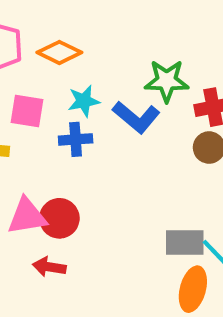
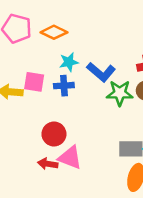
green star: (167, 81) -> (120, 93), moved
pink square: (27, 111) -> (34, 82), moved
pink triangle: (27, 216) -> (70, 158), moved, turned 30

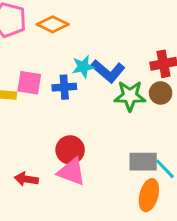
cyan star: (69, 62) -> (83, 67), moved
red circle: (54, 134) -> (70, 150), moved
red arrow: (48, 164) -> (26, 179), moved

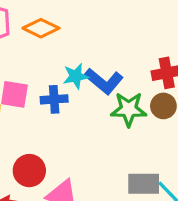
red circle: (70, 150) -> (29, 171), moved

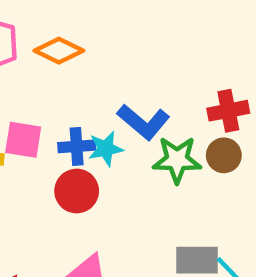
cyan star: (76, 76) -> (106, 149), moved
red circle: (29, 171) -> (77, 191), moved

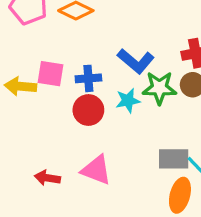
cyan star: (106, 149) -> (128, 101), moved

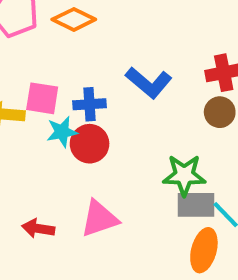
green star: (159, 88) -> (184, 175), moved
cyan star: (128, 101) -> (62, 132), moved
pink triangle: (96, 170) -> (99, 219), turned -40

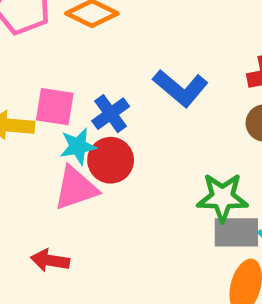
blue cross: (90, 104) -> (111, 114), turned -32
pink triangle: (99, 219) -> (76, 188), moved

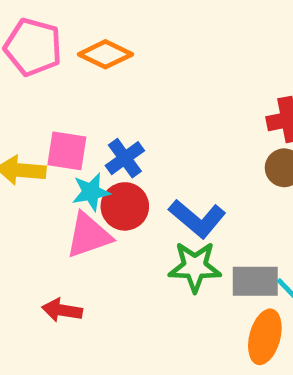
blue L-shape: (180, 88) -> (197, 218), moved
green star: (222, 197) -> (195, 267), moved

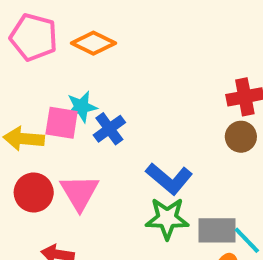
cyan star: (91, 192) -> (81, 107), moved
red circle: (125, 206) -> (34, 192), moved
pink triangle: (89, 235) -> (79, 192), turned -42

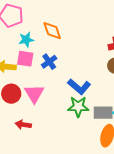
orange diamond: (93, 43) -> (52, 31), moved, turned 45
cyan star: (81, 107) -> (26, 40), moved

